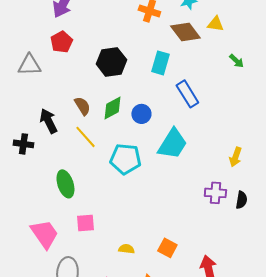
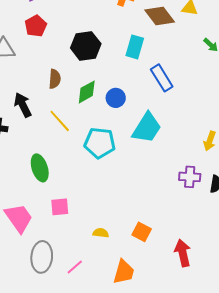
brown semicircle: (82, 106) -> (55, 79), moved, turned 36

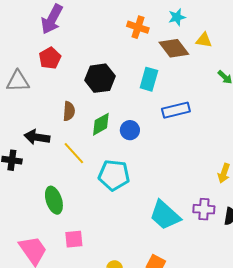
blue rectangle: (162, 78) -> (176, 110), turned -72
black arrow: (23, 105) -> (37, 137), turned -55
cyan trapezoid: (147, 128) -> (165, 215), moved, turned 100

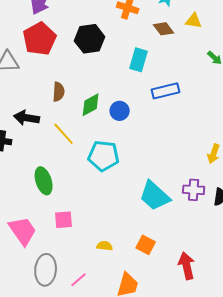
brown diamond: (174, 48) -> (164, 29), size x0.7
red pentagon: (50, 58) -> (40, 39), size x1.5
black hexagon: (100, 78) -> (90, 39), moved

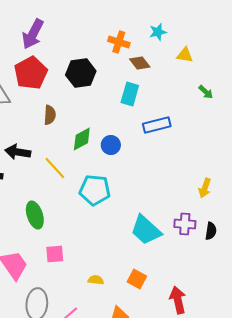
brown diamond: (164, 29) -> (140, 63), moved
brown semicircle: (59, 92) -> (50, 115), moved

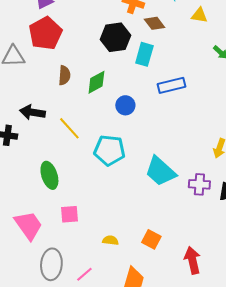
black hexagon: (81, 73) -> (115, 37), moved
green diamond: (82, 139) -> (96, 82), moved
cyan trapezoid: (146, 230) -> (160, 171), moved

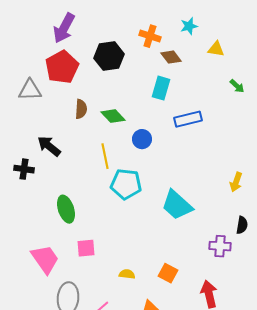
black hexagon: (115, 37) -> (109, 56), moved
green diamond: (96, 82) -> (113, 116), turned 75
black arrow: (32, 112) -> (49, 146), turned 30
yellow line: (69, 128) -> (105, 156), moved, turned 30
purple cross: (199, 184) -> (220, 246), moved

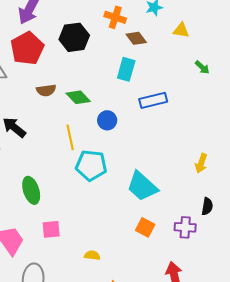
brown semicircle: (81, 109) -> (46, 90), turned 78
orange square: (168, 273) -> (145, 227), moved

